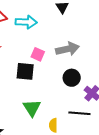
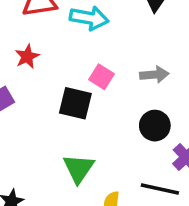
gray arrow: (67, 49) -> (154, 75), size x0.7

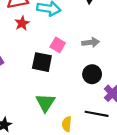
red star: (27, 56) -> (22, 23), moved

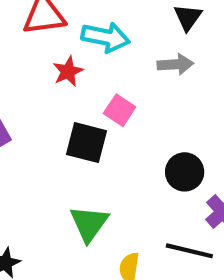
red star: (22, 23) -> (68, 71), moved
gray arrow: (91, 42) -> (175, 64), moved

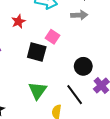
red star: (68, 71) -> (18, 21), moved
black line: (189, 251) -> (75, 95), moved, turned 40

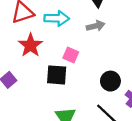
red star: (18, 21) -> (30, 45), size x1.5

